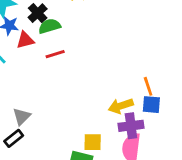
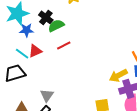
red triangle: (25, 40) -> (35, 51), moved

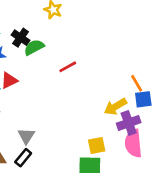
red line: (64, 46) -> (68, 67), moved

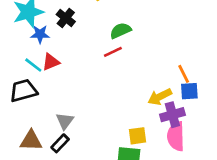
green semicircle: (34, 47) -> (120, 31), moved

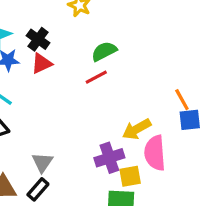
red triangle: (51, 62) -> (42, 63), moved
yellow arrow: (160, 97) -> (137, 129), moved
purple cross: (172, 115) -> (109, 158), moved
pink semicircle: (176, 136) -> (155, 153), moved

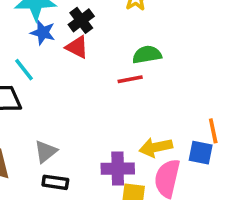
red triangle: (42, 63) -> (77, 47), turned 35
blue square: (190, 120) -> (201, 153), moved
black rectangle: (38, 189) -> (55, 182), moved, turned 40

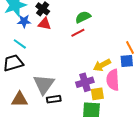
gray triangle: (46, 152) -> (44, 84), size x1.6

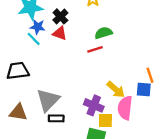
cyan line: (20, 44) -> (34, 39), moved
yellow arrow: (102, 65) -> (116, 89), turned -120
purple cross: (85, 82) -> (94, 105), turned 30

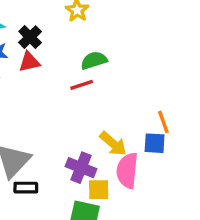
red triangle: (60, 33) -> (29, 62), turned -32

